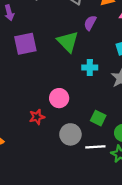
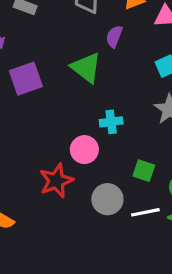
cyan cross: (90, 67) -> (111, 122), moved
red star: (37, 117) -> (56, 181), size x1.5

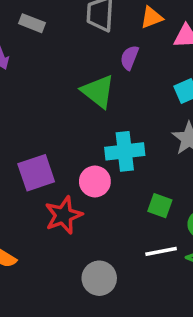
purple square: (26, 79) -> (36, 173), moved
cyan cross: (111, 122) -> (125, 151), size x1.5
gray circle: (107, 199) -> (99, 278), moved

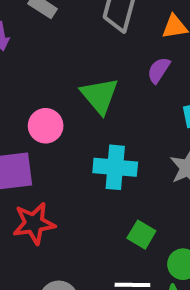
purple semicircle: (129, 58) -> (159, 70), moved
pink circle: (95, 181) -> (46, 126), moved

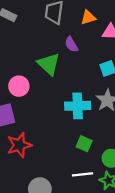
purple semicircle: (159, 70) -> (71, 44), moved, turned -56
cyan cross: (115, 167) -> (78, 106), moved

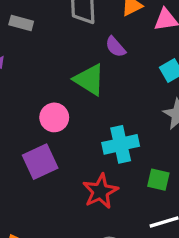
cyan cross: (78, 106) -> (121, 144), moved
red star: (19, 145) -> (100, 191), moved

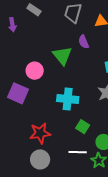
purple square: (40, 162) -> (18, 93), turned 30
red star: (100, 191) -> (40, 133), moved

